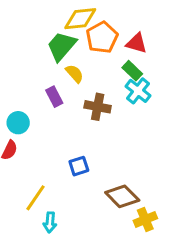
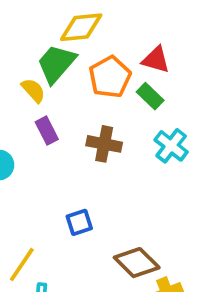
orange pentagon: (102, 37) -> (110, 77), moved
yellow semicircle: (74, 74) -> (33, 90), moved
cyan cross: (138, 91) -> (171, 146), moved

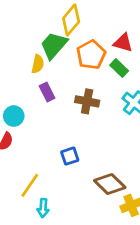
yellow diamond: (81, 27) -> (71, 20), turned -44
yellow semicircle: (33, 90) -> (38, 64), turned 54

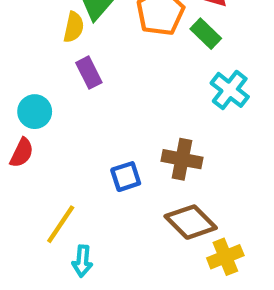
brown cross: (87, 101) -> (182, 159), moved

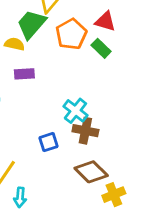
yellow semicircle: (74, 27) -> (14, 44), turned -90
purple rectangle: (89, 73) -> (24, 74), turned -66
cyan cross: (230, 90) -> (75, 111), moved

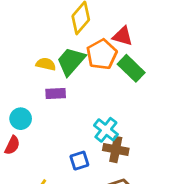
red triangle: (105, 21) -> (123, 36), moved
green trapezoid: (31, 24) -> (71, 61), moved
green rectangle: (101, 48) -> (131, 68), size x1.4

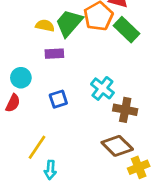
brown cross: (116, 149) -> (125, 110), moved
blue square: (79, 161) -> (58, 99), moved

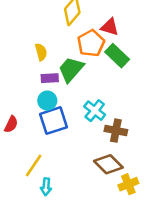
green trapezoid: (69, 23) -> (71, 69), moved
yellow semicircle: (45, 26) -> (41, 52), turned 63
cyan circle: (21, 78) -> (47, 101), moved
blue square: (58, 99) -> (54, 121), size x1.6

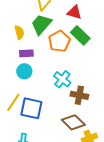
orange pentagon: (91, 43) -> (59, 41), moved
green trapezoid: (71, 69) -> (41, 24), moved
blue square: (54, 121) -> (31, 108), moved, turned 30
yellow line: (34, 165) -> (13, 102), moved

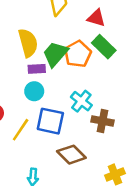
green trapezoid: (41, 24) -> (55, 54), moved
yellow semicircle: (19, 32) -> (28, 43), size x1.6
blue square: (31, 108) -> (50, 121), moved
brown diamond: (73, 122) -> (71, 155), moved

